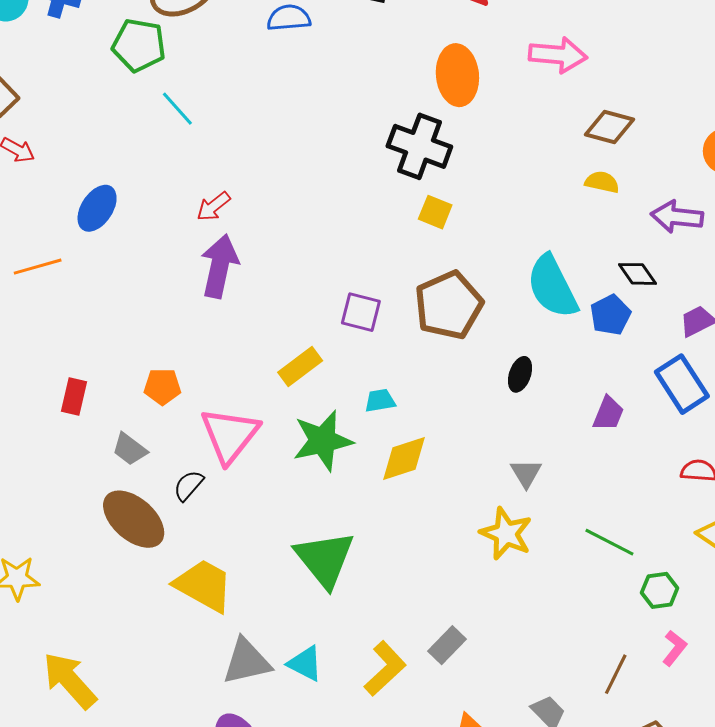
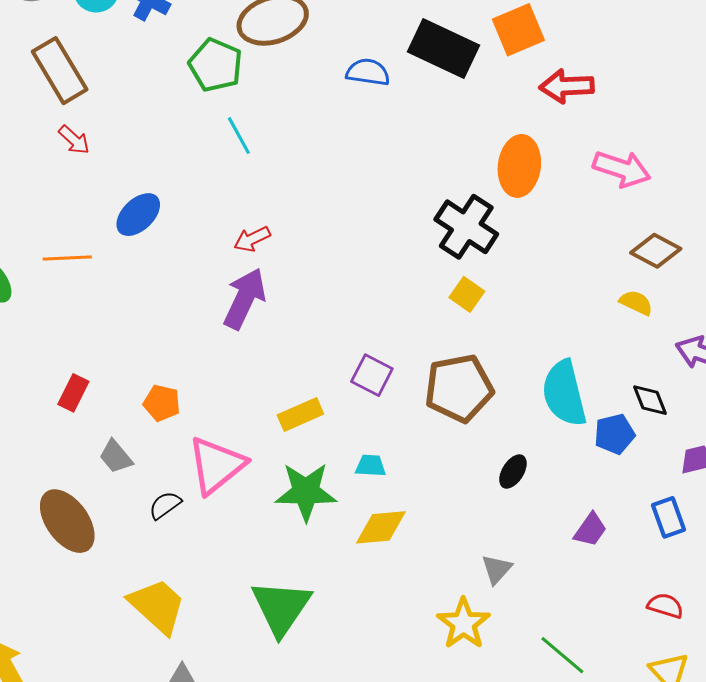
blue rectangle: (682, 384) -> (668, 517), size x0.7
brown ellipse: (134, 519) -> (67, 521), moved

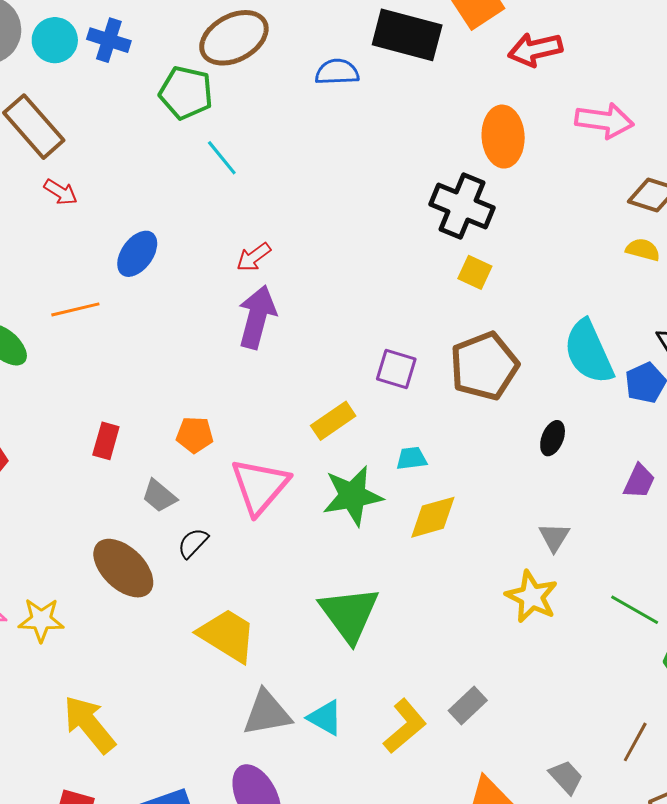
black semicircle: (165, 505) -> (193, 543), moved

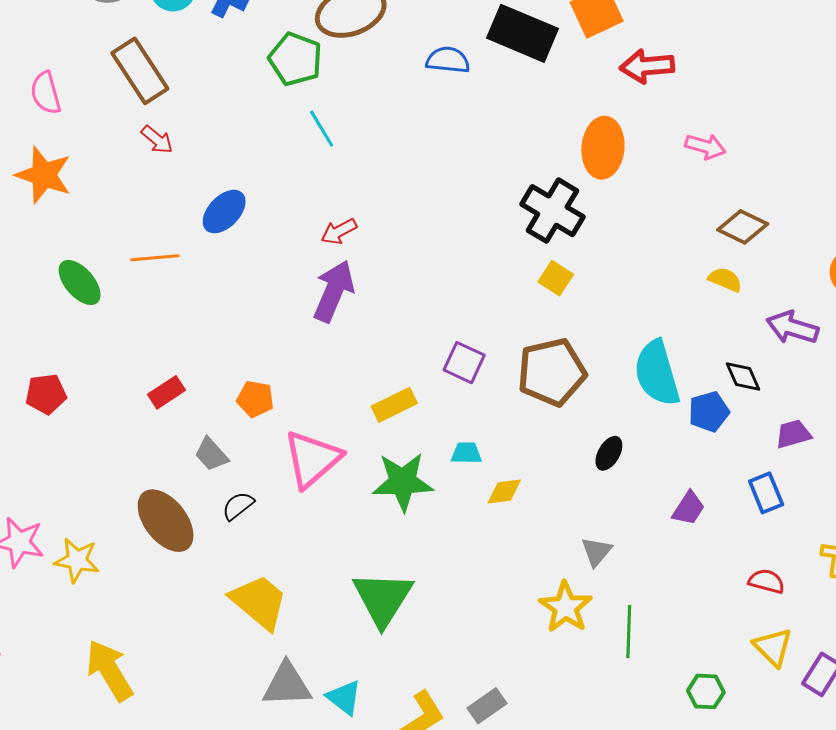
pink arrow: (604, 121) -> (705, 146), size x0.7
red rectangle: (106, 441) -> (167, 392), turned 33
yellow diamond: (433, 517) -> (504, 491), moved, size x0.7
green line: (635, 610) -> (629, 632), moved, turned 54

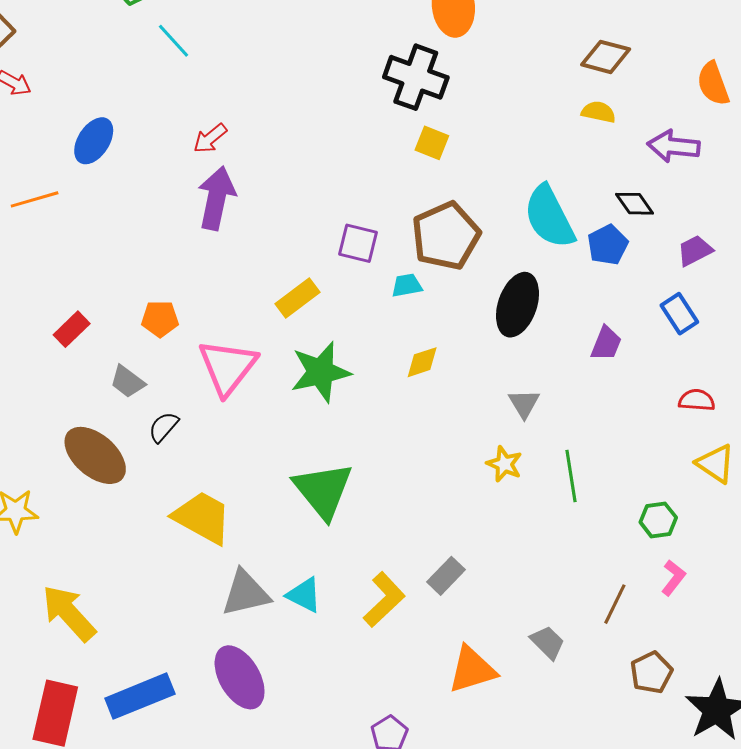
cyan trapezoid: (466, 453) -> (407, 285), moved
black ellipse: (609, 453) -> (518, 305), size x1.8
yellow star: (566, 607) -> (504, 464), size x0.7

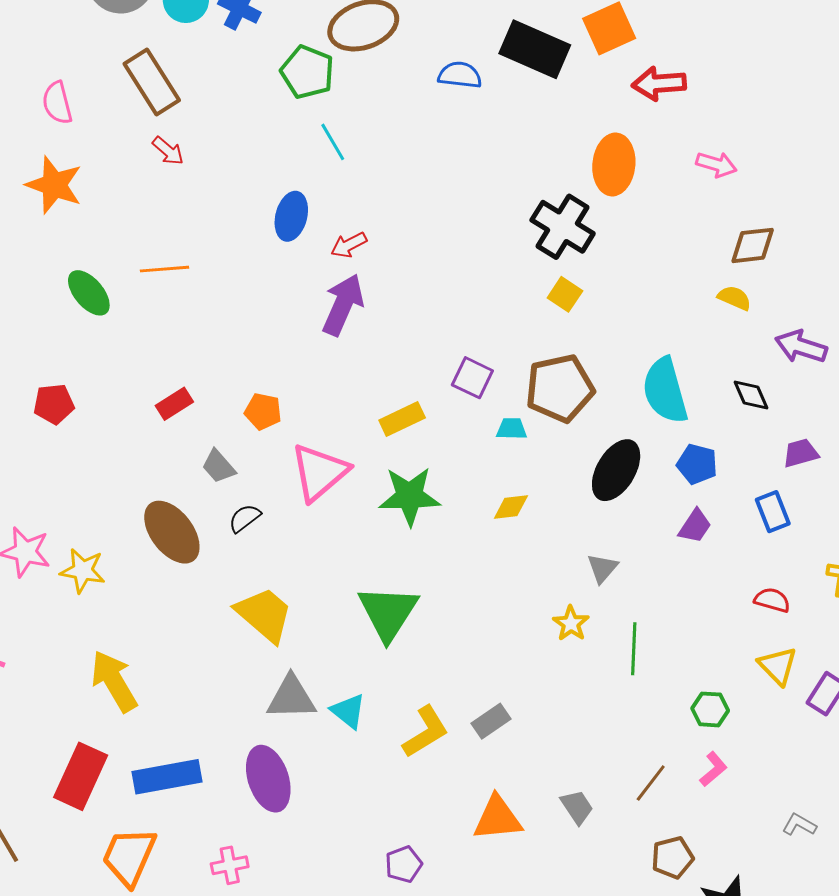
brown diamond: (606, 57) -> (753, 245), turned -33
blue ellipse: (94, 141) -> (291, 216), moved, turned -30
blue pentagon: (608, 245) -> (697, 464), moved, turned 30

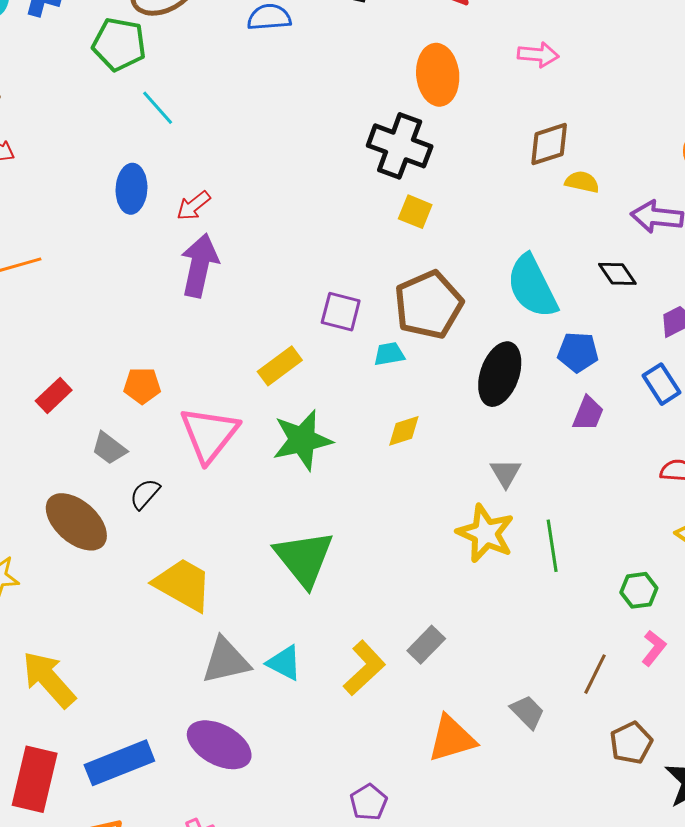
brown diamond: (753, 245) -> (549, 144), moved
yellow star: (571, 623) -> (485, 533), size x1.6
purple ellipse: (268, 779) -> (219, 745), turned -32

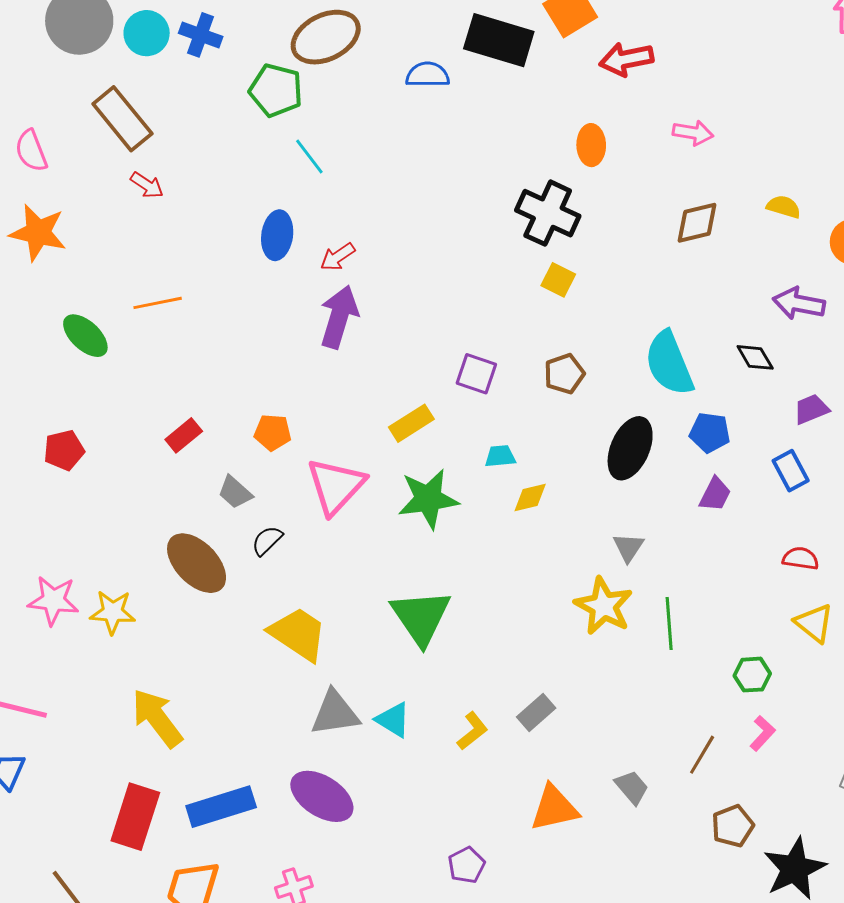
orange ellipse: (438, 75) -> (591, 145), size x0.7
yellow semicircle: (582, 182) -> (784, 207), moved
brown pentagon: (429, 305) -> (564, 374), size x0.6
cyan trapezoid: (389, 354) -> (500, 456), moved
yellow L-shape: (364, 668) -> (472, 731), size x0.7

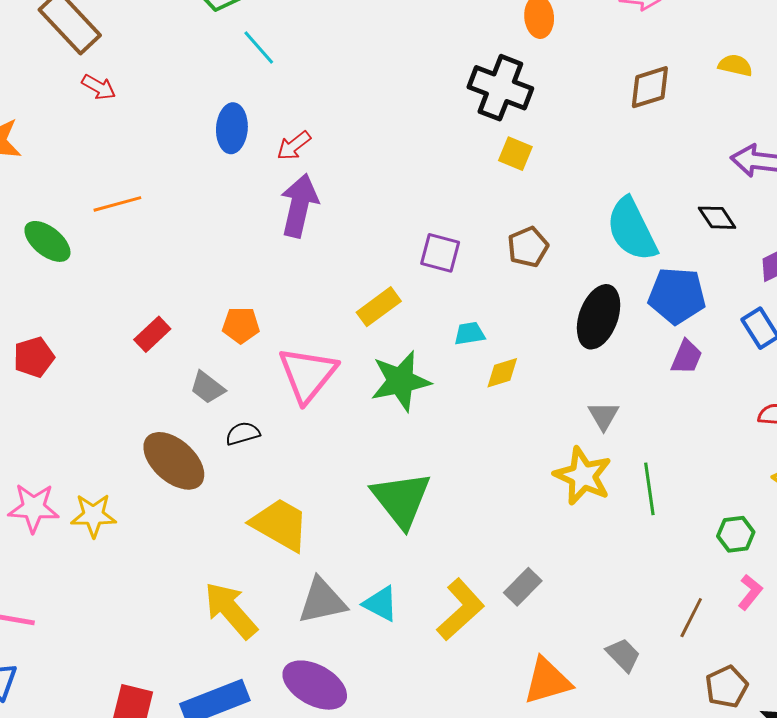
blue pentagon: (710, 432) -> (677, 296), size x1.4
black semicircle: (267, 541) -> (243, 434), turned 32
yellow arrow: (157, 718) -> (231, 610), moved
yellow L-shape: (472, 731) -> (460, 609), size x1.6

